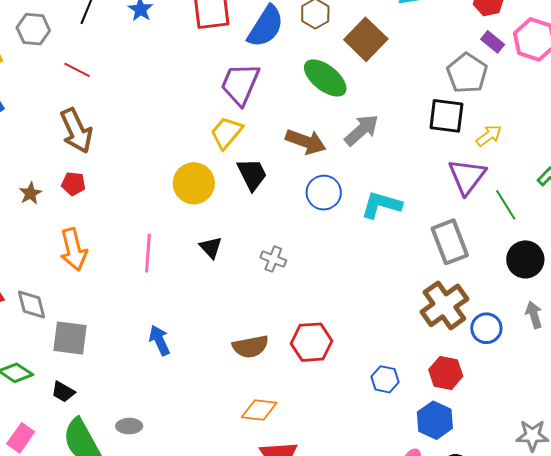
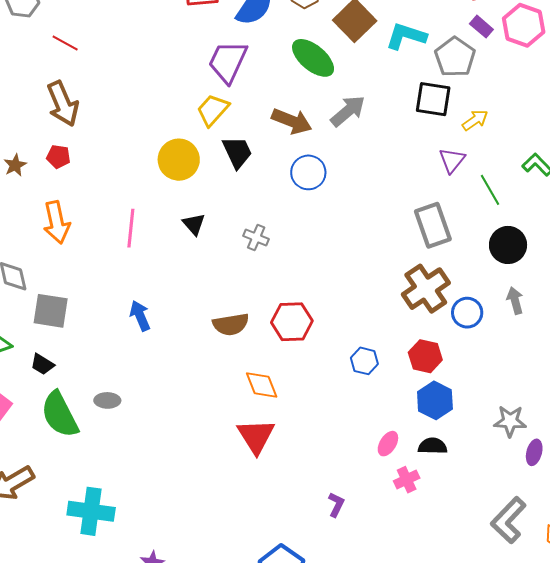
purple triangle: (467, 176) -> (452, 160), size x0.7
cyan L-shape: (381, 205) -> (406, 36), moved
orange diamond: (259, 410) -> (262, 385), moved, turned 60
blue hexagon: (435, 420) -> (435, 400), moved

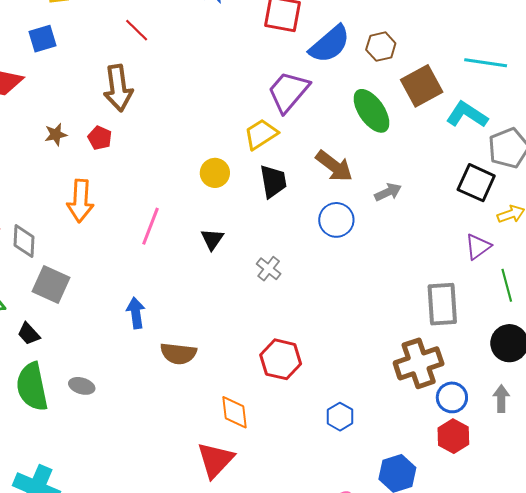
gray arrow: (348, 111) -> (388, 192), moved, size x0.7
yellow circle: (179, 160) -> (215, 173), size x0.7
brown semicircle: (231, 324) -> (178, 354), moved
red hexagon: (425, 356) -> (453, 436), moved

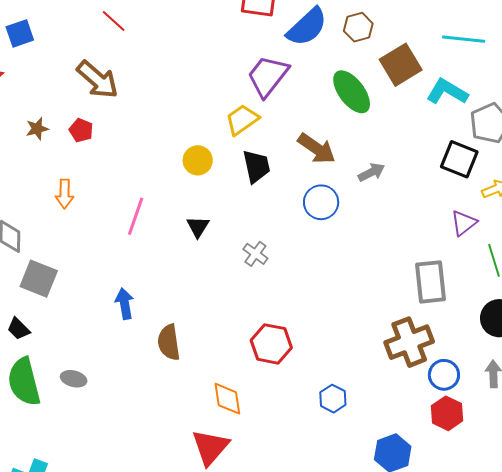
brown arrow: (118, 88) -> (97, 80), turned -39
orange arrow: (80, 201) -> (65, 194), size x0.7
brown semicircle: (178, 354) -> (169, 342), turned 78

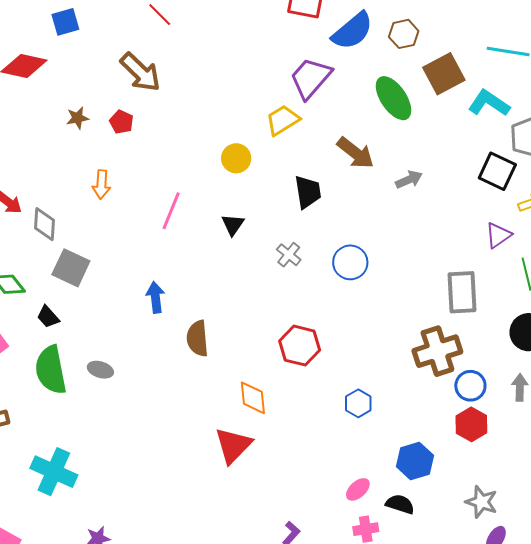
black trapezoid: (256, 166) -> (308, 192), moved
blue circle: (321, 202) -> (350, 262), moved

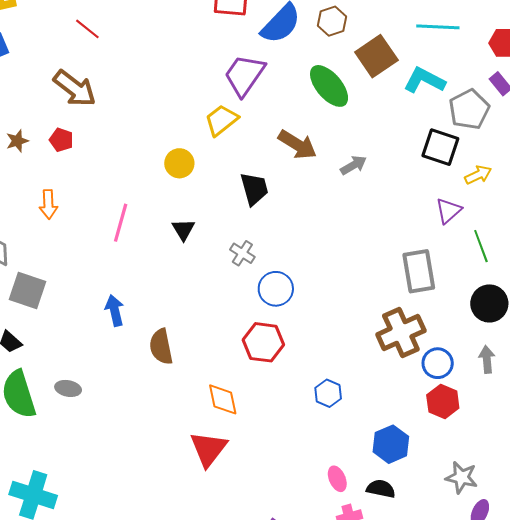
blue circle: (350, 262) -> (276, 289), moved
pink ellipse: (358, 489) -> (337, 479), turned -65

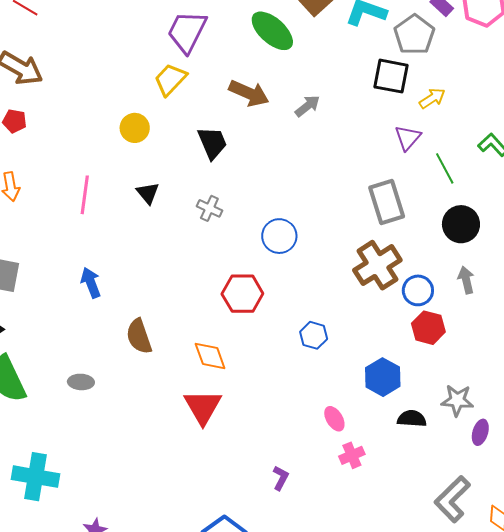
blue circle: (276, 289) -> (279, 236), moved
brown semicircle: (161, 347) -> (139, 336), moved
gray ellipse: (68, 388) -> (81, 382), moved
black semicircle: (381, 489) -> (412, 419), moved

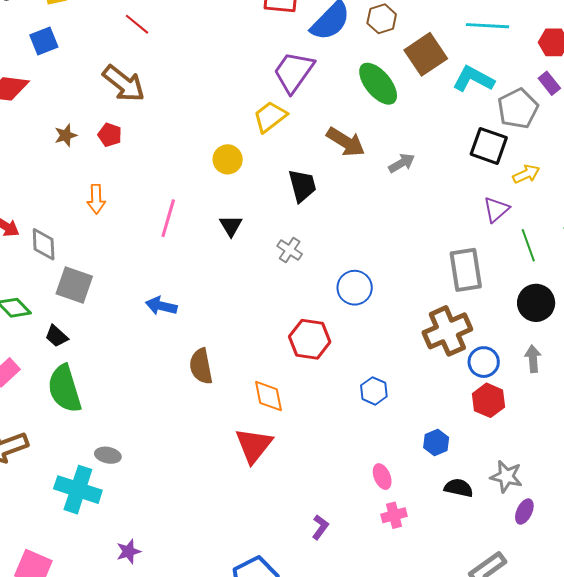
blue arrow: (91, 283) -> (161, 306), turned -64
blue hexagon: (383, 377) -> (436, 442), size x0.7
gray ellipse: (81, 382) -> (108, 455), moved

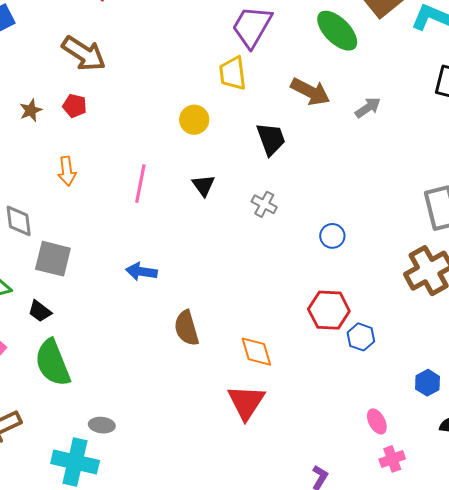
yellow trapezoid: (270, 117) -> (233, 73), turned -54
blue circle: (355, 288) -> (332, 236), size x0.7
red hexagon: (310, 339) -> (329, 310), moved

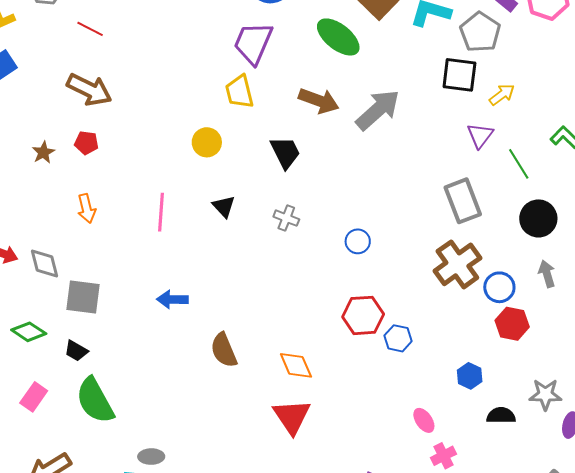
gray arrow: (368, 108) -> (378, 110), size x1.8

